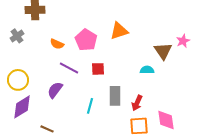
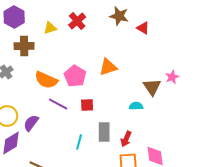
orange semicircle: (57, 44) -> (46, 80), size x1.6
purple semicircle: (55, 90) -> (31, 123), moved

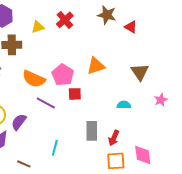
pink star: (172, 77) -> (161, 100), moved
brown triangle: (152, 87) -> (140, 72), moved
red square: (87, 105) -> (75, 94), moved
cyan line: (79, 142) -> (55, 148), moved

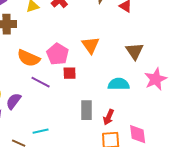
orange triangle: (96, 66) -> (91, 45), turned -48
pink star: (161, 100) -> (156, 79), size x1.6
cyan semicircle: (124, 105) -> (119, 84), size x1.5
cyan line: (55, 148) -> (41, 131), moved, turned 63

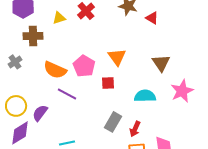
red square: (70, 73) -> (108, 83), moved
gray rectangle: (87, 110) -> (113, 122), turned 30

